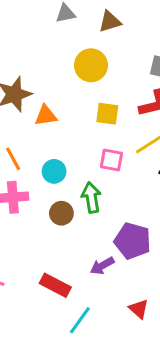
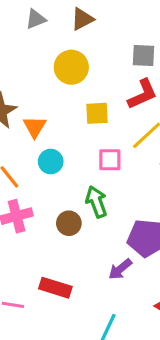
orange triangle: (46, 116) -> (35, 127), turned -40
cyan circle: (54, 171) -> (51, 162), moved
red rectangle: (55, 285) -> (55, 288), moved

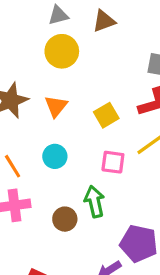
yellow circle: (71, 67) -> (62, 51), moved
yellow square: (97, 113) -> (106, 115), turned -35
orange triangle: (35, 127) -> (56, 106), moved

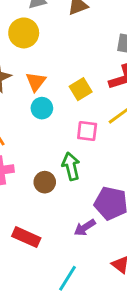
yellow circle: (62, 51) -> (24, 33), moved
cyan circle: (55, 156) -> (42, 108), moved

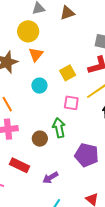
orange triangle: (36, 82) -> (36, 54), moved
purple arrow: (85, 228) -> (50, 178), moved
red rectangle: (26, 237) -> (20, 165), moved

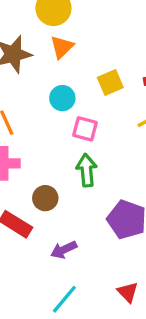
pink square: (71, 103) -> (85, 129), moved
brown circle: (40, 139) -> (45, 198), moved

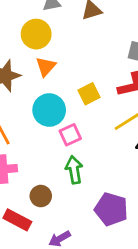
cyan circle: (62, 98) -> (49, 110), size x1.5
pink square: (85, 129) -> (70, 135), turned -35

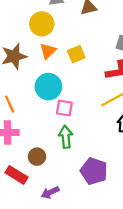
yellow square: (89, 94) -> (76, 54), moved
pink square: (70, 135) -> (64, 108), turned 30

